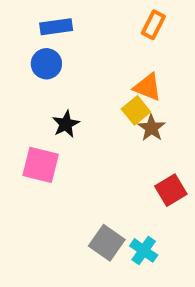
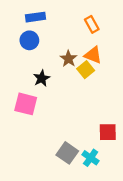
orange rectangle: (153, 25) -> (92, 24), moved, turned -56
brown star: (151, 128) -> (69, 59), moved
red square: (171, 190) -> (108, 132), moved, turned 30

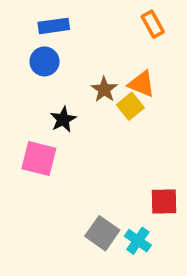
orange rectangle: (92, 24) -> (153, 24), moved

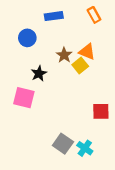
blue rectangle: (54, 26) -> (54, 16), moved
red square: (164, 201) -> (101, 111), moved

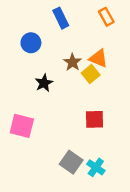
blue rectangle: (54, 16) -> (61, 18), turned 72
pink square: (24, 98) -> (22, 126), moved
red square: (101, 111) -> (95, 119), moved

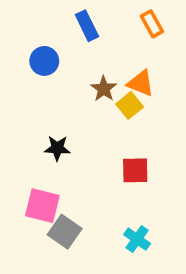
black star: (44, 83) -> (57, 148), moved, turned 30
pink square: (22, 126) -> (42, 206), moved
gray square: (71, 162) -> (65, 232), moved

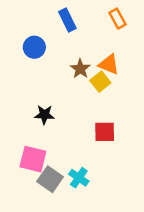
cyan cross: (137, 239) -> (79, 178), moved

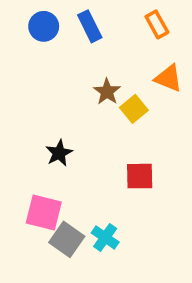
blue circle: (34, 47) -> (44, 26), moved
orange triangle: (109, 64) -> (168, 78), moved
black star: (44, 115) -> (59, 153), turned -30

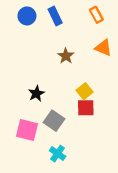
yellow square: (134, 109) -> (85, 91), moved
cyan cross: (105, 237) -> (58, 154), moved
gray square: (67, 239) -> (54, 121), moved

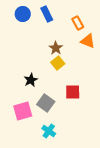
orange rectangle: (96, 15) -> (78, 23), moved
yellow square: (85, 91) -> (58, 63), moved
pink square: (27, 130) -> (23, 111), turned -30

